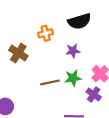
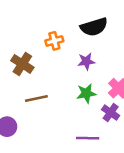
brown line: (50, 82) -> (36, 99), moved

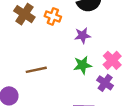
orange cross: (54, 41) -> (53, 16), turned 35
brown cross: (22, 64) -> (24, 14), moved

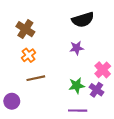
orange cross: (53, 16) -> (29, 55), moved, turned 32
green star: (83, 65) -> (77, 86), moved

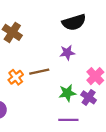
orange cross: (29, 55) -> (16, 77), moved
brown line: (36, 78) -> (39, 72), moved

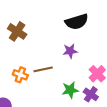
orange cross: (16, 77) -> (20, 75), turned -32

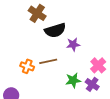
black semicircle: (77, 22) -> (55, 30), moved
brown cross: (17, 31) -> (37, 13), moved

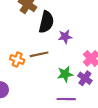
black semicircle: (55, 30) -> (46, 22), turned -60

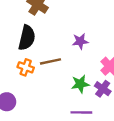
black semicircle: (46, 22) -> (27, 38), moved

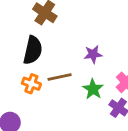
green star: (80, 84) -> (93, 89), moved, turned -30

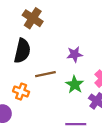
orange cross: (31, 84) -> (21, 92), moved

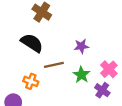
black semicircle: (22, 51) -> (32, 43), turned -70

